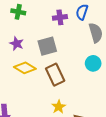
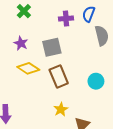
green cross: (18, 12) -> (24, 11), turned 32
cyan circle: (93, 63) -> (96, 81), moved

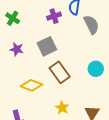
yellow diamond: (28, 68) -> (31, 85), moved
yellow star: (61, 109) -> (62, 108), moved

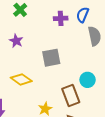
gray square: (47, 46) -> (51, 58), moved
brown rectangle: (60, 72) -> (71, 96), moved

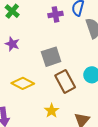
brown rectangle: (71, 96) -> (65, 81), moved

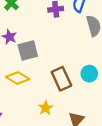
gray square: (51, 57) -> (28, 50), moved

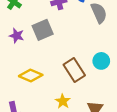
gray square: (28, 50) -> (43, 30), moved

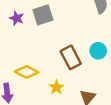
yellow diamond: (31, 76) -> (27, 72), moved

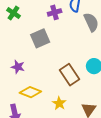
purple star: (17, 18) -> (18, 67), moved

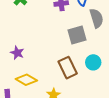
gray square: (40, 38) -> (77, 35), moved

